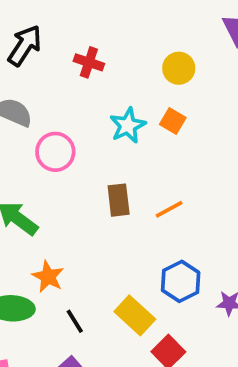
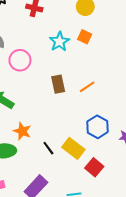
black line: (75, 321) -> (48, 148), moved

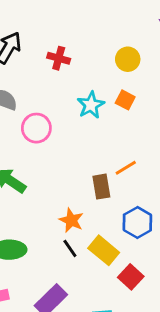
brown rectangle: (58, 84) -> (101, 187), moved
orange star: (22, 131) -> (71, 220), moved

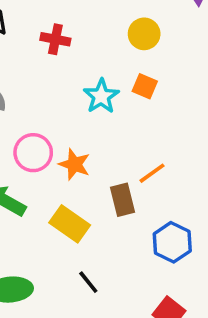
pink circle: (36, 128) -> (33, 153), moved
orange star: (71, 220) -> (74, 164), moved
yellow rectangle: (104, 250) -> (70, 224), moved

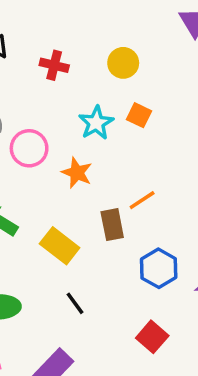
yellow circle: (144, 34) -> (123, 63), moved
pink circle: (33, 153) -> (29, 148), moved
orange star: (74, 164) -> (77, 173), moved

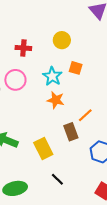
pink circle: (29, 148) -> (15, 80), moved
orange star: (77, 173) -> (56, 100), moved
yellow rectangle: (60, 246) -> (43, 148), turned 35

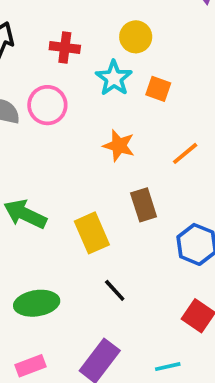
cyan star: (52, 76) -> (114, 78), moved
orange line: (85, 115) -> (185, 153), moved

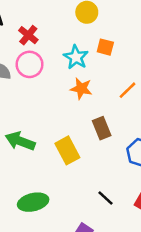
red cross: (65, 48) -> (28, 35), moved, turned 36
cyan star: (114, 78) -> (76, 57), moved
black line: (115, 290) -> (105, 198), moved

